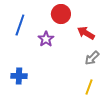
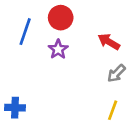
red circle: (61, 14) -> (61, 18), moved
blue cross: (19, 76) -> (15, 108), moved

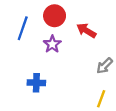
red arrow: (109, 42) -> (86, 30), moved
blue cross: (15, 108) -> (36, 83), moved

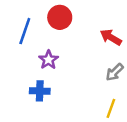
red arrow: (86, 30) -> (111, 37), moved
purple star: (52, 44) -> (48, 60), moved

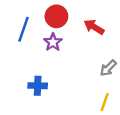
red arrow: (111, 37) -> (94, 27), moved
purple star: (48, 60) -> (53, 42), moved

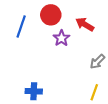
purple star: (53, 42) -> (61, 38), moved
blue cross: (38, 86) -> (34, 91), moved

